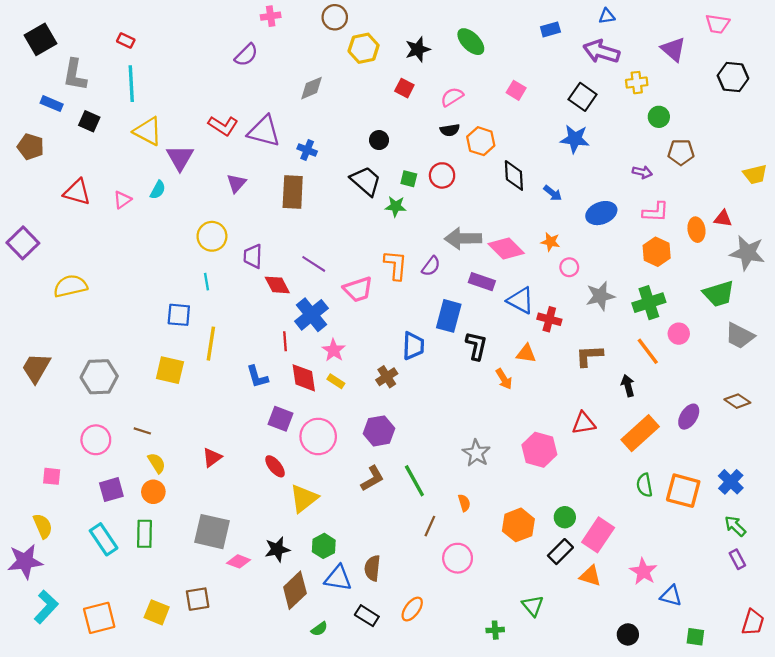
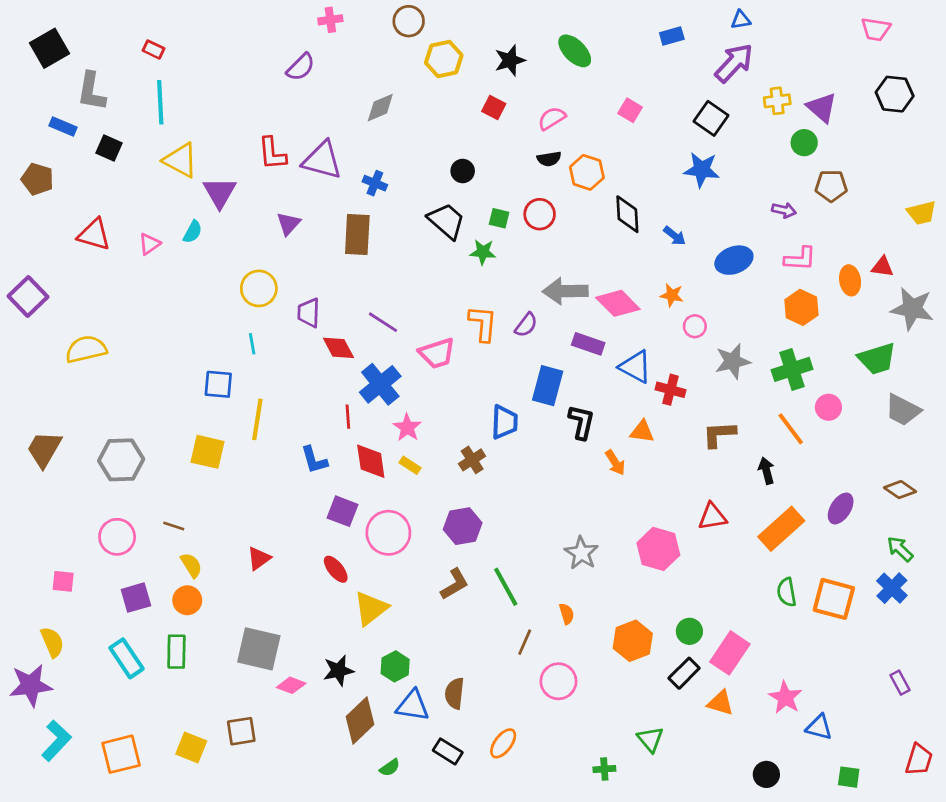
purple triangle: (673, 49) -> (822, 108), moved
purple arrow: (601, 52) -> (734, 63), turned 116
red L-shape: (223, 126) -> (272, 153), turned 52
green arrow: (735, 526) -> (900, 549), moved

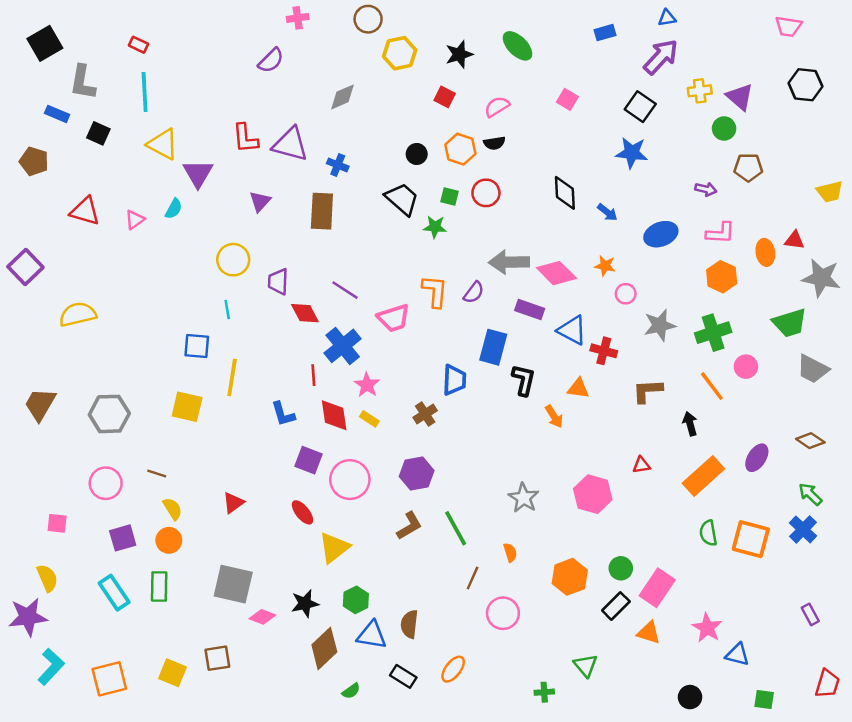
orange hexagon: (587, 172) -> (460, 149), moved
red triangle: (712, 517) -> (641, 465), size x0.7

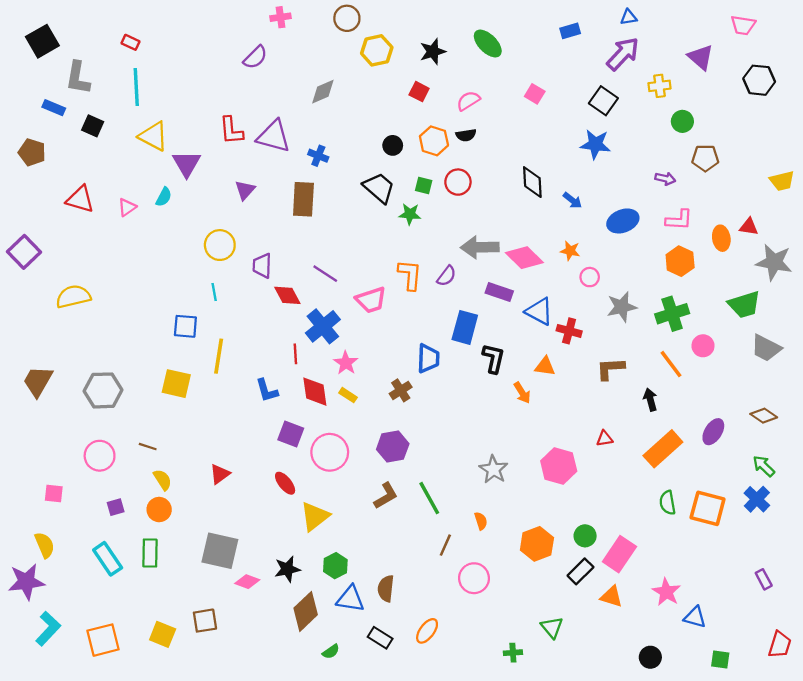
purple triangle: (740, 97) -> (701, 57), moved
purple square: (123, 538) -> (116, 507), size x0.7

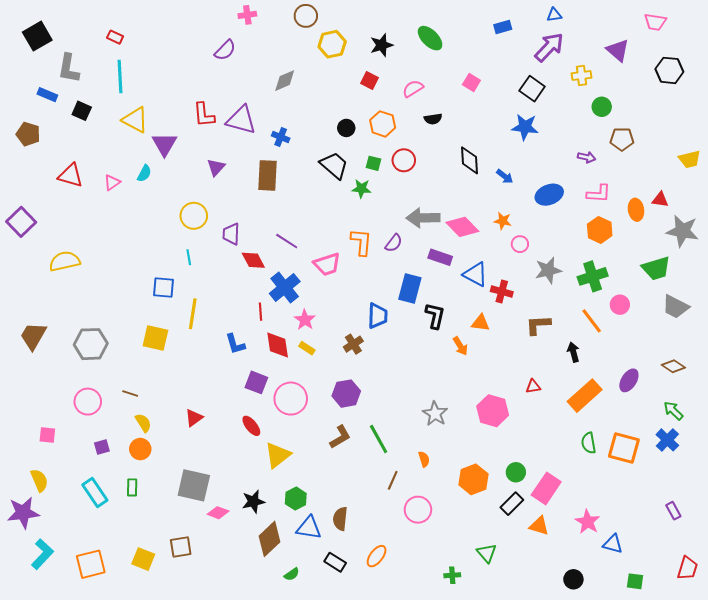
black semicircle: (466, 135) -> (433, 119), moved
green rectangle: (150, 553) -> (132, 487), size x0.7

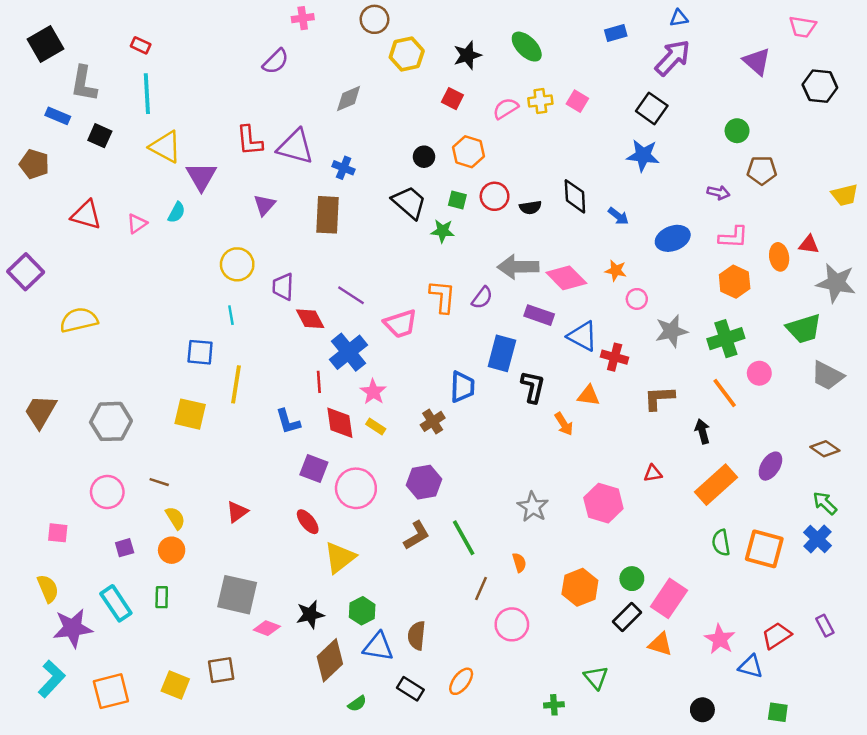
yellow cross: (582, 75) -> (540, 101), moved
black semicircle: (433, 119) -> (530, 207), moved
purple star: (23, 513) -> (73, 628), moved
red trapezoid: (688, 568) -> (777, 636), moved, turned -140

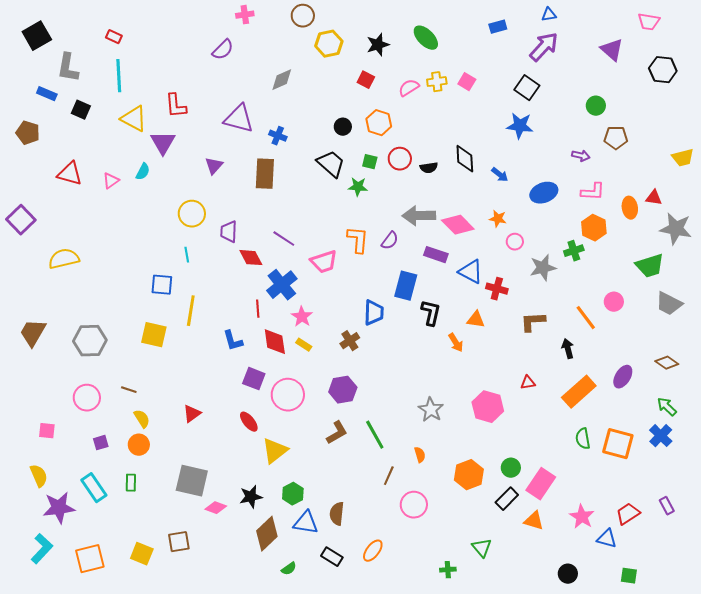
red L-shape: (250, 141) -> (176, 106), moved
green cross: (726, 339) -> (574, 251), moved, size x0.7

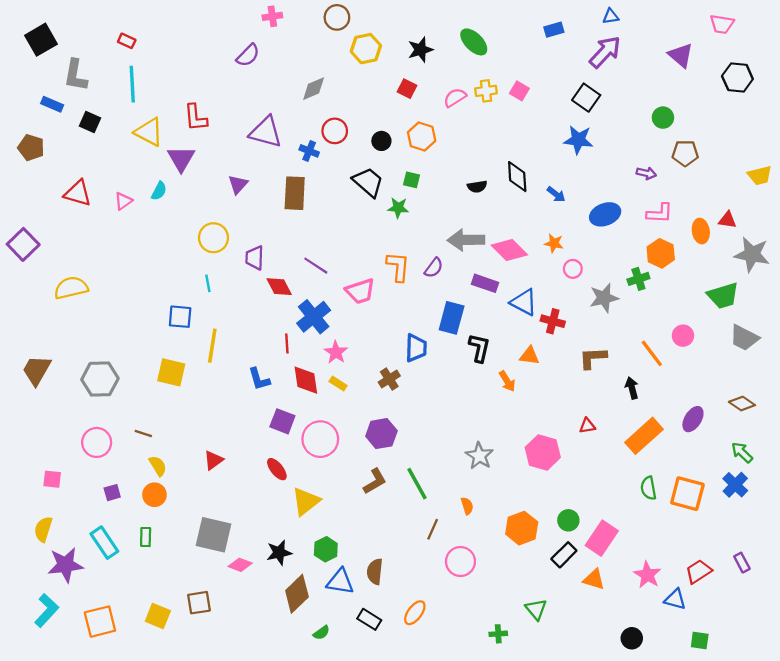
red circle: (400, 159) -> (335, 131), moved
yellow semicircle: (39, 476) -> (43, 529), turned -140

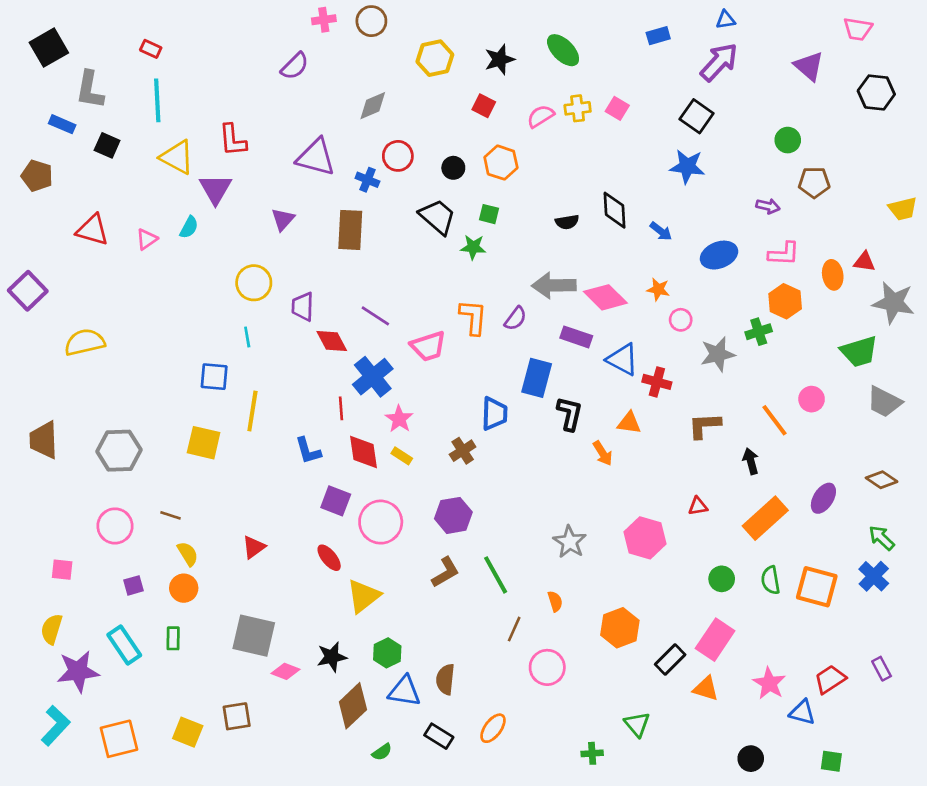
brown circle: (337, 17) -> (371, 21), moved
brown trapezoid: (37, 370) -> (44, 440), turned -32
green circle: (568, 520) -> (722, 579), moved

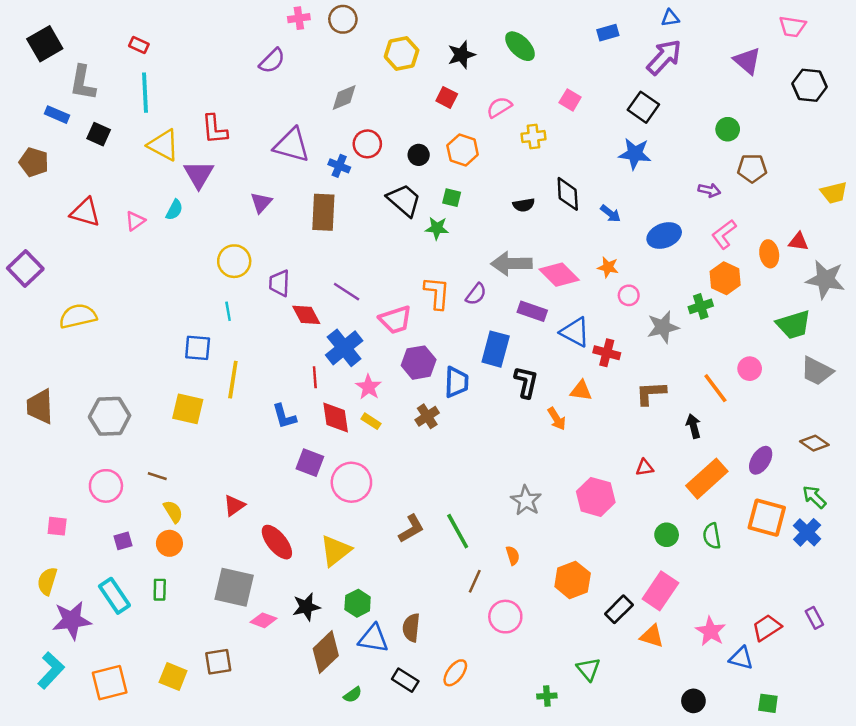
yellow cross: (578, 108) -> (533, 137), moved
pink L-shape: (784, 254) -> (724, 234), turned 140
purple hexagon: (453, 515) -> (419, 363), moved
red ellipse: (329, 558) -> (277, 542), moved, size x1.4
orange square: (817, 587) -> (767, 518), moved

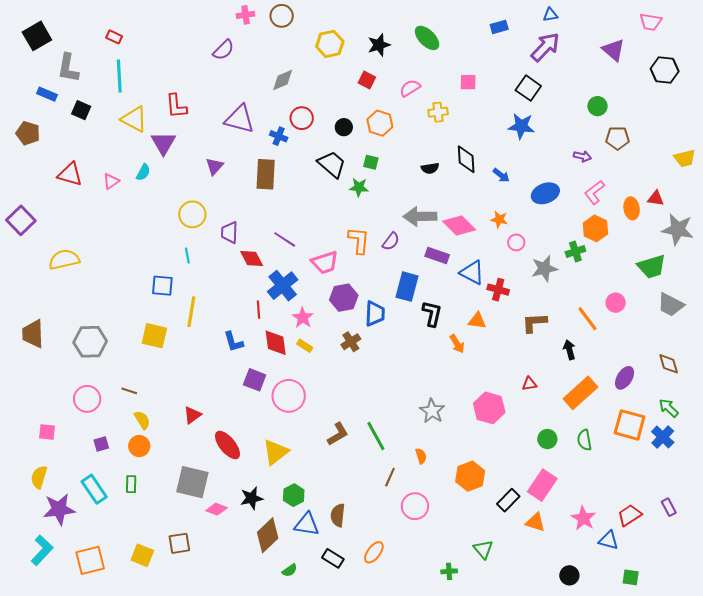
pink square: (570, 100) -> (468, 82), turned -30
brown diamond: (814, 443) -> (669, 364), turned 40

